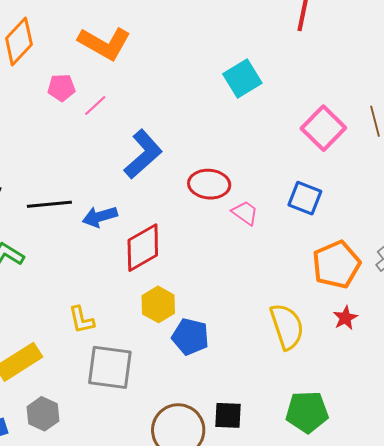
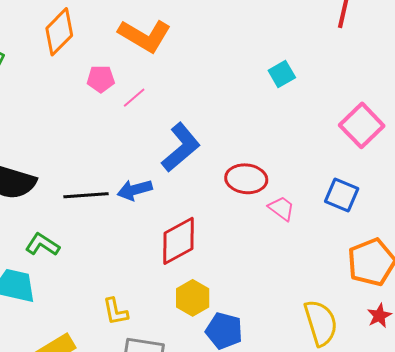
cyan square: (242, 79) -> (282, 74), size x0.7
blue arrow: (100, 217) -> (135, 190), moved

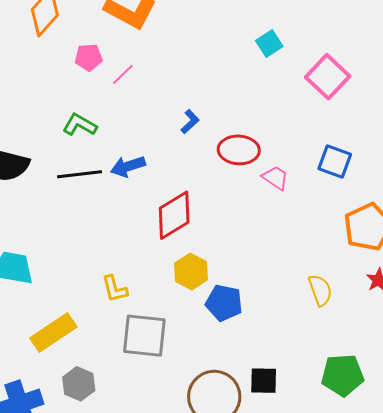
pink square: (362, 125) -> (328, 77), moved
blue L-shape: (181, 147) -> (190, 122), moved, size x0.5
green L-shape: (42, 245) -> (80, 125), moved
yellow semicircle: (321, 323) -> (320, 290), size x0.7

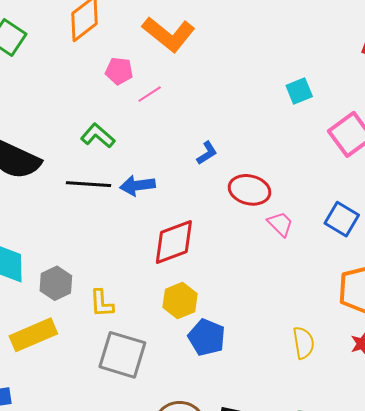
gray hexagon: (79, 384) -> (56, 283), moved

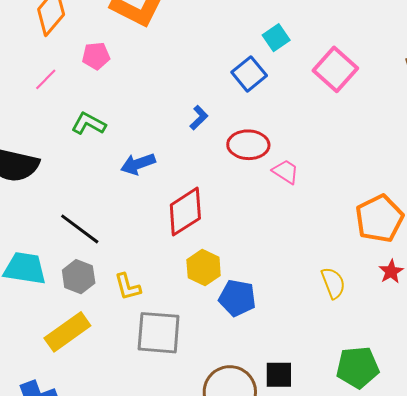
pink line: (150, 94) -> (46, 79), moved
black line: (89, 184) -> (80, 229), moved, turned 45
blue square: (342, 219) -> (249, 74), moved, turned 32

